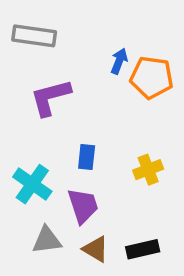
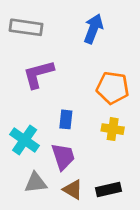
blue arrow: (119, 61) -> (93, 29), moved, size x1.5
orange pentagon: (152, 77) -> (113, 88), moved
yellow cross: (148, 170) -> (113, 129), turned 30

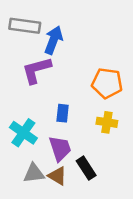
blue arrow: (93, 29) -> (53, 40), moved
brown triangle: (73, 190) -> (57, 176), moved
black rectangle: (109, 190) -> (86, 168), moved, turned 70

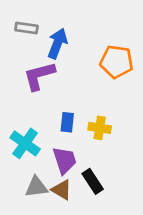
gray rectangle: (25, 26) -> (26, 28), size x0.7
orange pentagon: (107, 83) -> (117, 62), moved
yellow cross: (107, 122) -> (100, 128), moved

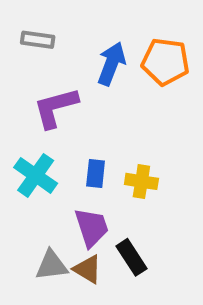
blue arrow: (57, 43) -> (111, 64), moved
orange pentagon: (117, 62) -> (165, 62), moved
cyan cross: (25, 143) -> (36, 175), moved

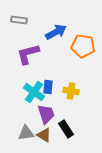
orange pentagon: (165, 62) -> (83, 46), moved
blue arrow: (111, 64) -> (56, 32), turned 40
cyan cross: (36, 175) -> (34, 92), moved

